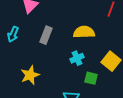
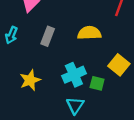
cyan cross: (77, 58) -> (74, 75), moved, size x1.5

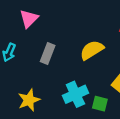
yellow semicircle: (89, 33) -> (92, 50), turned -30

